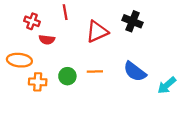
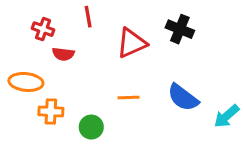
green circle: (67, 76) -> (91, 127), moved

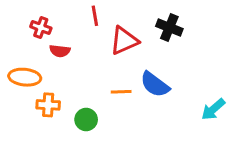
red line: (88, 17) -> (95, 16), moved
blue semicircle: (183, 98) -> (155, 84), moved

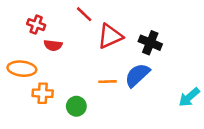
red line: (95, 16) -> (84, 14), turned -36
black cross: (169, 27) -> (150, 43), moved
blue semicircle: (155, 84) -> (137, 75), turned 100

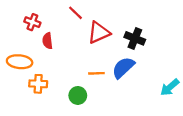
red semicircle: (53, 45) -> (48, 41), turned 77
green circle: (76, 106) -> (78, 95), moved

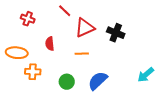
red semicircle: (48, 41) -> (50, 44), moved
blue semicircle: (123, 68) -> (98, 81), moved
orange line: (96, 73) -> (82, 54), moved

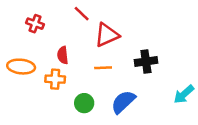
black cross: (116, 33) -> (146, 61), moved, turned -30
orange cross: (33, 72) -> (55, 79), moved

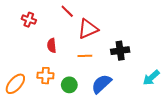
orange ellipse: (21, 67) -> (15, 84), moved, turned -55
orange cross: (55, 79) -> (45, 76), moved

